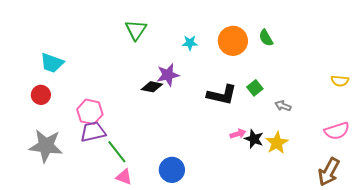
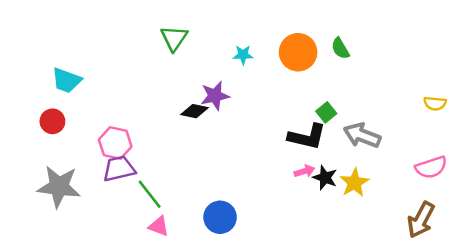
black L-shape: (222, 95) -> (307, 137), moved
gray arrow: (283, 106) -> (362, 135), size x1.8

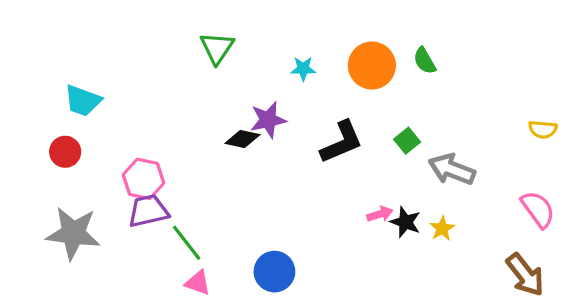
black L-shape: (307, 137) -> (342, 142), moved, turned -36
pink semicircle: (431, 167) -> (538, 209), turned -108
yellow star: (354, 183) -> (442, 228), size x0.7
brown arrow: (421, 220) -> (525, 275), turned -66

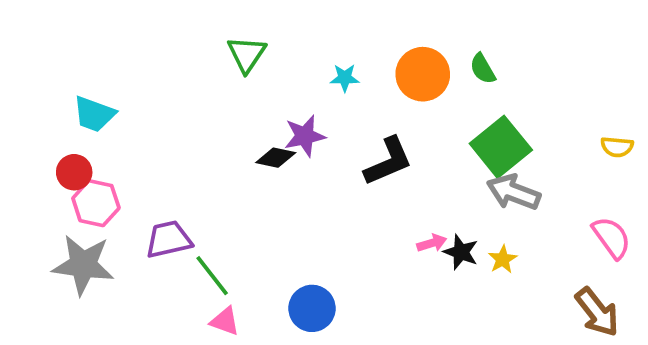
green square: (407, 141) -> (501, 147), moved, size x2.0
pink hexagon: (143, 179) -> (96, 203), moved

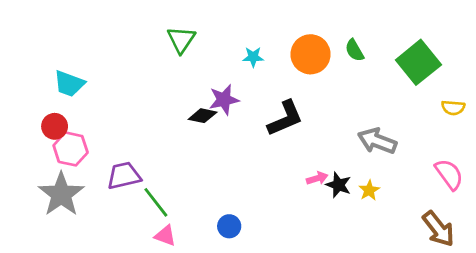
green square: (501, 147) -> (418, 62), moved
gray star: (83, 265) -> (61, 194), turned 30
blue circle: (312, 308) -> (229, 226), size x0.7

